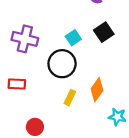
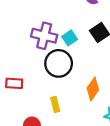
purple cross: (25, 39) -> (44, 36), moved
yellow rectangle: (70, 98) -> (55, 104), moved, turned -40

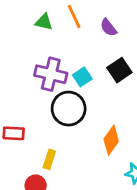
yellow rectangle: (55, 104) -> (49, 159), moved, turned 32

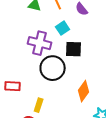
black square: (119, 70) -> (74, 49), moved, turned 36
cyan square: (82, 77) -> (63, 28), moved

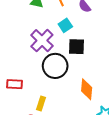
purple cross: (40, 43) -> (42, 41), turned 30
orange diamond: (84, 91) -> (87, 89), turned -30

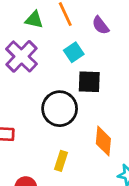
purple cross: (42, 41) -> (22, 56), moved
yellow rectangle: (41, 103) -> (61, 161), moved

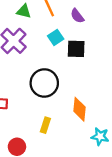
black square: (89, 82) -> (76, 49), moved

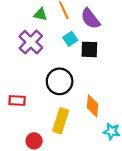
purple semicircle: (77, 16) -> (90, 19), size x1.5
yellow rectangle: (45, 125) -> (61, 121), size x1.6

